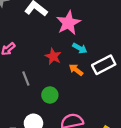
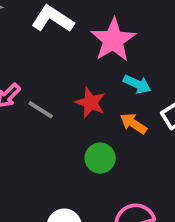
gray line: (26, 78) -> (41, 110), moved, turned -32
green circle: (50, 95) -> (100, 158), moved

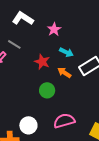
pink star: (113, 40) -> (54, 29), size x0.6
gray line: (41, 110) -> (14, 44), moved

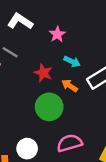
green circle: (47, 90) -> (49, 107), size x1.5

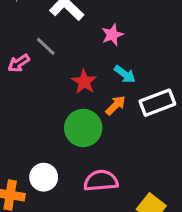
orange arrow: (70, 86) -> (116, 105), turned 91

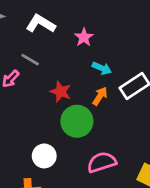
red star: (84, 82) -> (61, 92), moved
white circle: (44, 177) -> (44, 156), moved

